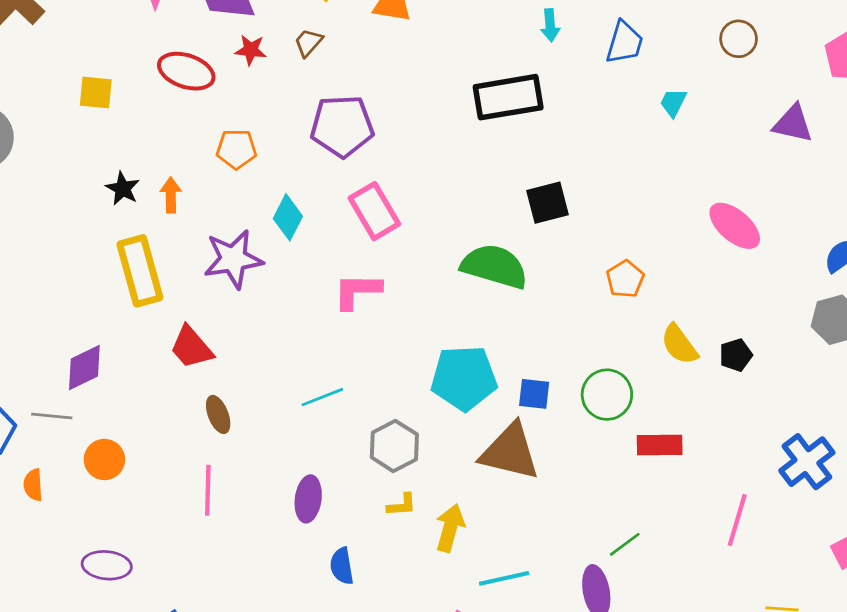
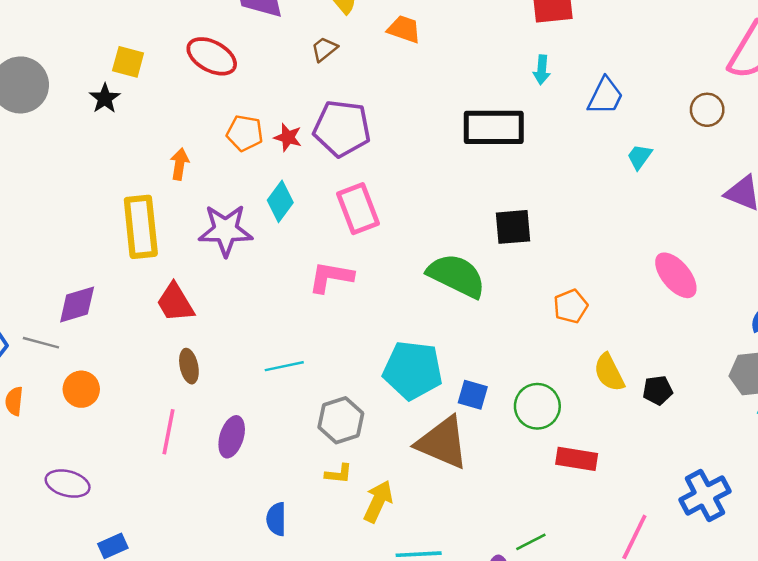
red star: (251, 50) -> (288, 137), moved
black star: (123, 189) -> (105, 98), moved
purple ellipse: (308, 499) -> (232, 437), moved

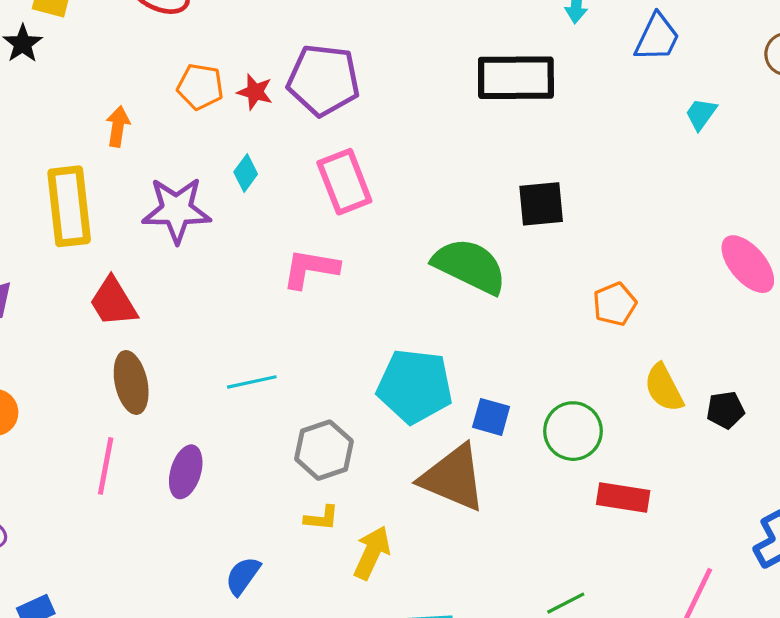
cyan diamond: (280, 201) -> (246, 173), size x0.7
brown ellipse: (189, 366) -> (131, 382), size x1.4
blue semicircle: (276, 519) -> (243, 576), turned 36

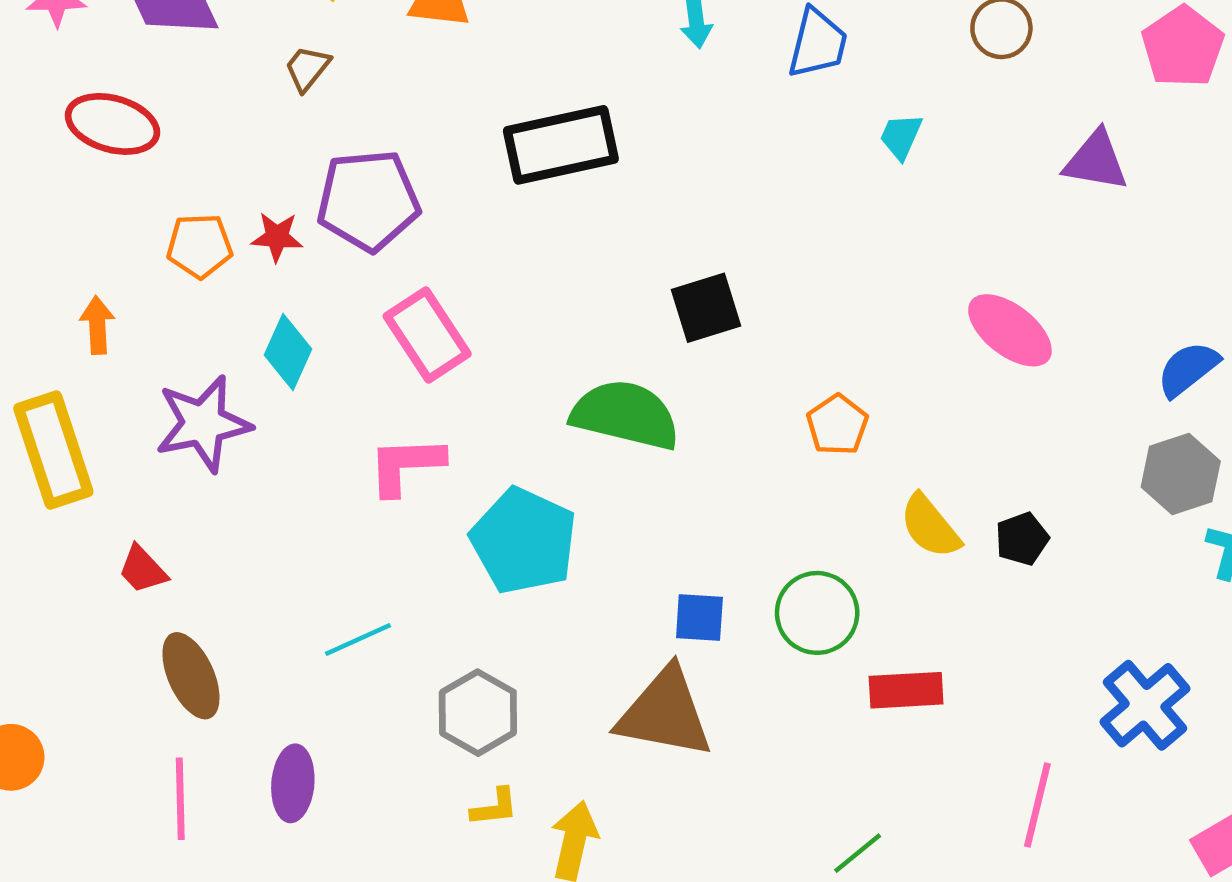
black rectangle: (516, 78) -> (561, 145), moved
cyan diamond: (246, 173) -> (288, 352), size x1.4
red trapezoid: (113, 302) -> (143, 569), size x0.7
cyan pentagon: (415, 386) -> (524, 541), moved, turned 30

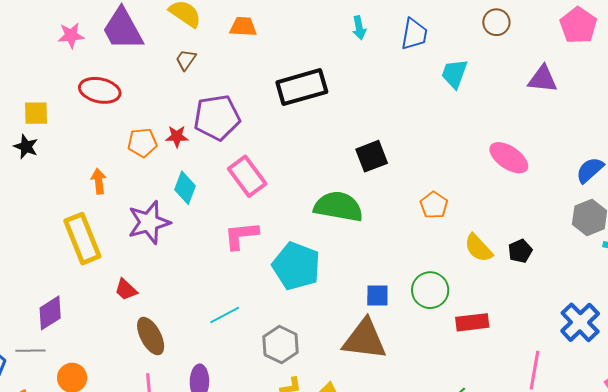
cyan trapezoid: (901, 136) -> (454, 74), size x1.4

